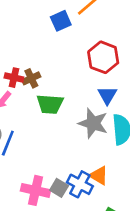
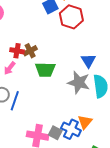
red hexagon: (103, 57) -> (71, 17), moved
orange triangle: (99, 176) -> (85, 122), turned 42

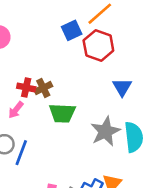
blue triangle: (88, 61) -> (122, 87), moved
gray star: (79, 83) -> (105, 131), turned 30

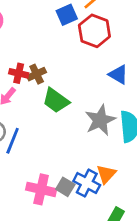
blue triangle: (122, 87) -> (118, 75), turned -30
green trapezoid: (62, 113) -> (56, 101), turned 32

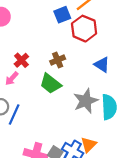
red cross: (19, 73) -> (21, 60), turned 32
brown cross: (37, 74) -> (58, 60), moved

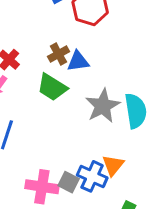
blue triangle: (102, 65) -> (78, 61), moved, turned -35

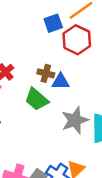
brown cross: (59, 54) -> (46, 73), turned 35

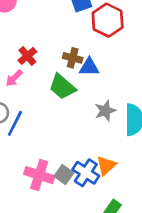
gray star: (75, 120) -> (105, 111), size x0.7

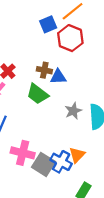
pink cross: (39, 175) -> (23, 153), moved
gray square: (64, 175) -> (44, 164), size x1.5

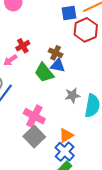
blue triangle: (58, 77) -> (58, 65), moved
pink cross: (23, 153) -> (34, 116), moved
blue cross: (61, 162) -> (65, 152), moved

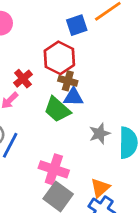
red hexagon: (86, 30) -> (59, 58), moved

